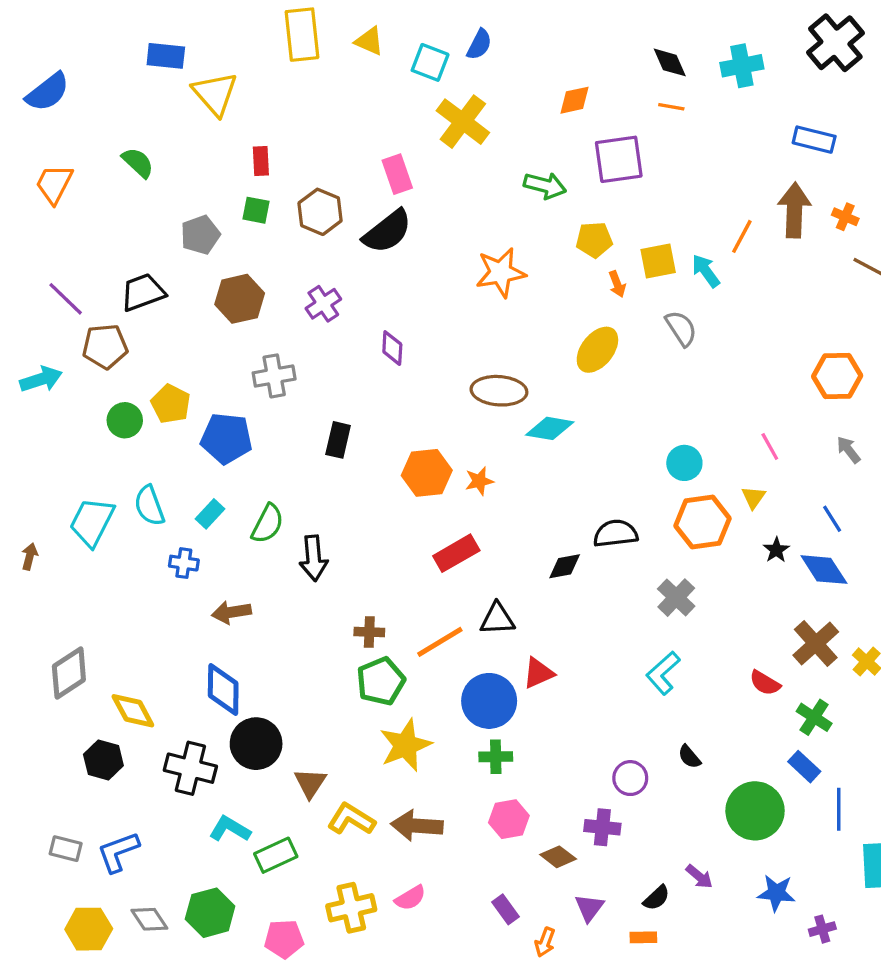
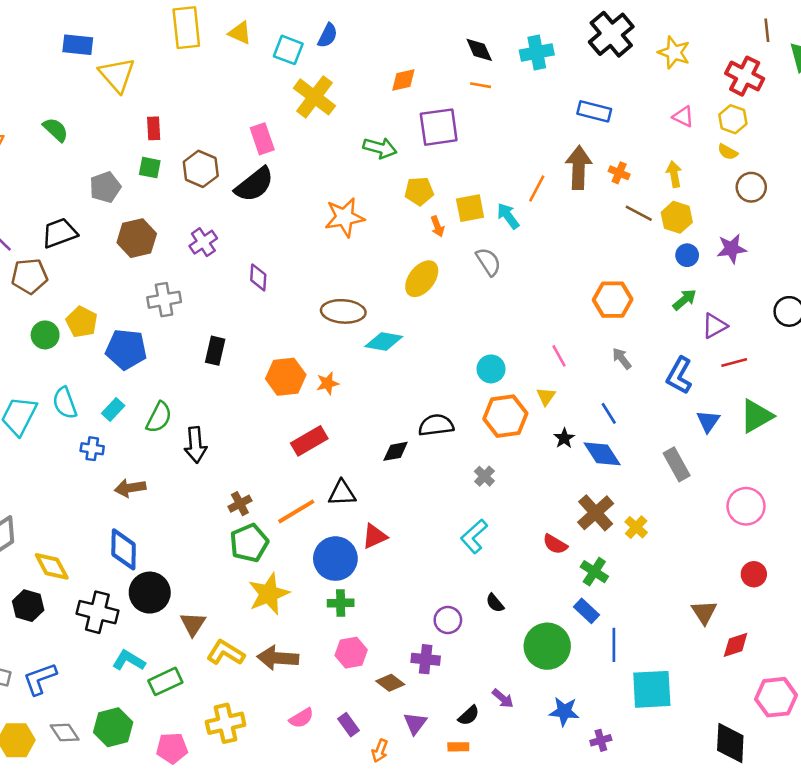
gray cross: (676, 598) -> (484, 476), size x0.7
brown cross: (369, 632) -> (240, 504), turned -30
pink semicircle: (410, 898) -> (301, 718), moved

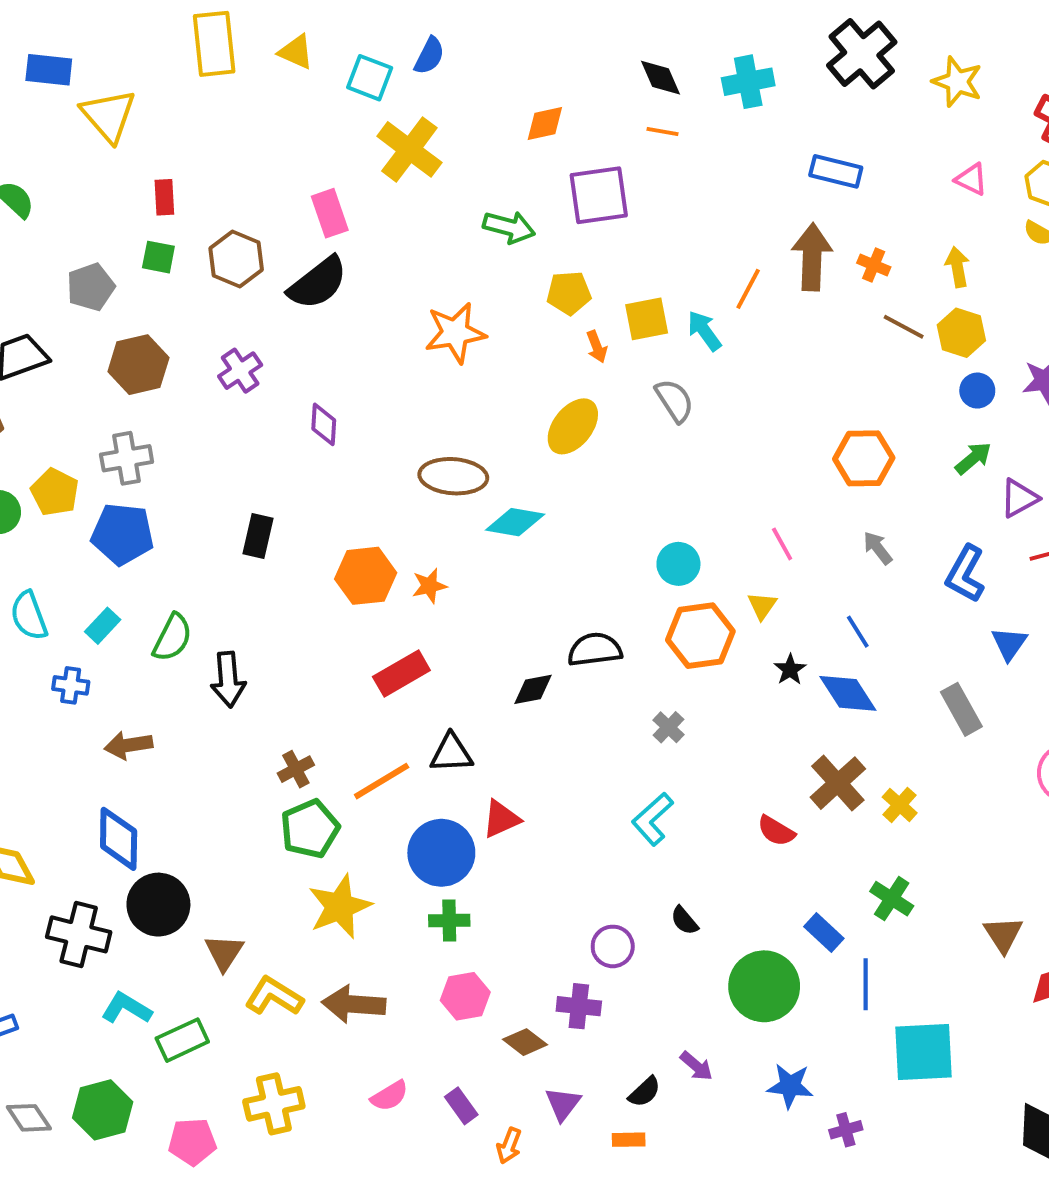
gray cross: (164, 300) -> (127, 458), moved
green cross: (594, 572) -> (892, 899), moved

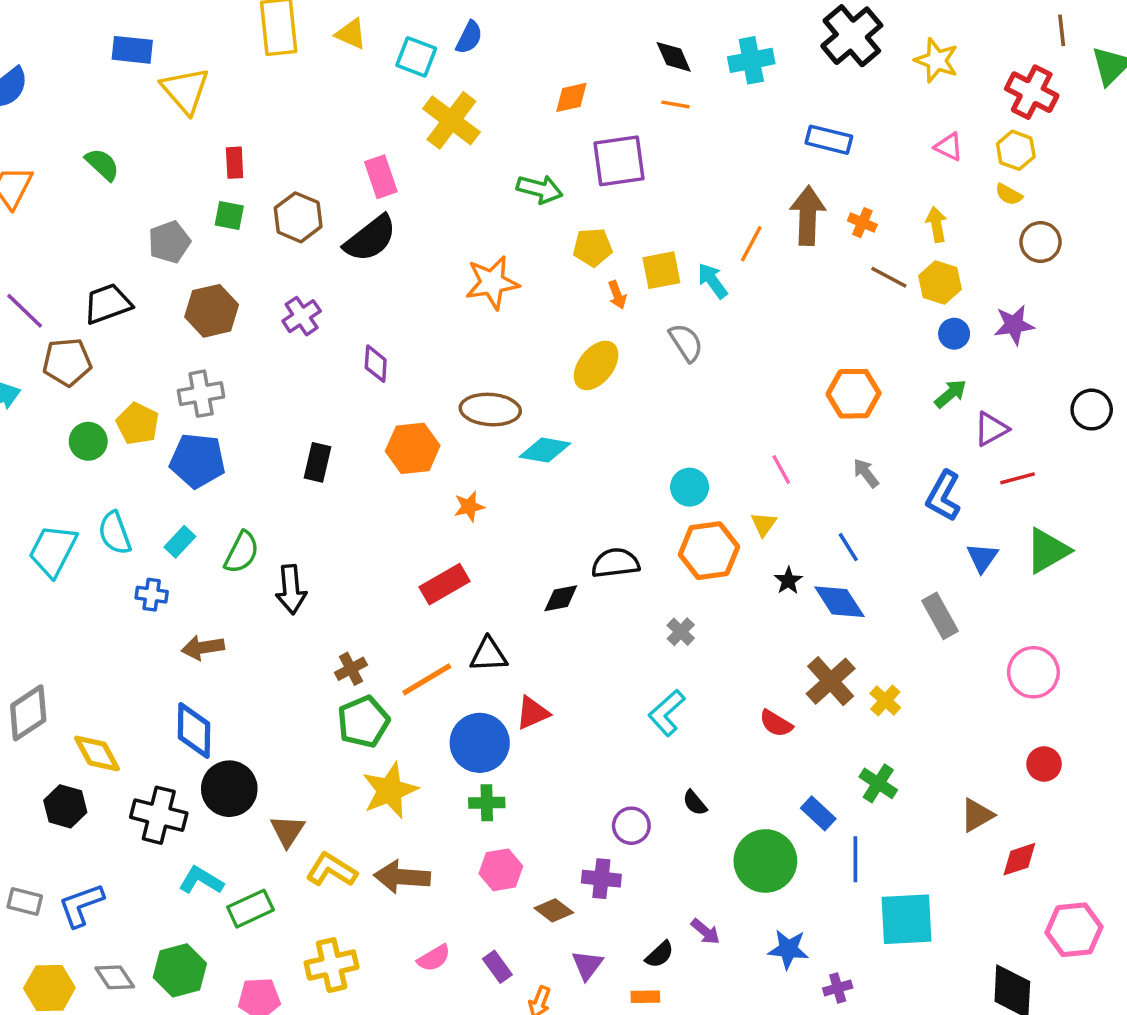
orange hexagon: (366, 576) -> (413, 448), moved
brown triangle: (1003, 934) -> (977, 815), turned 33

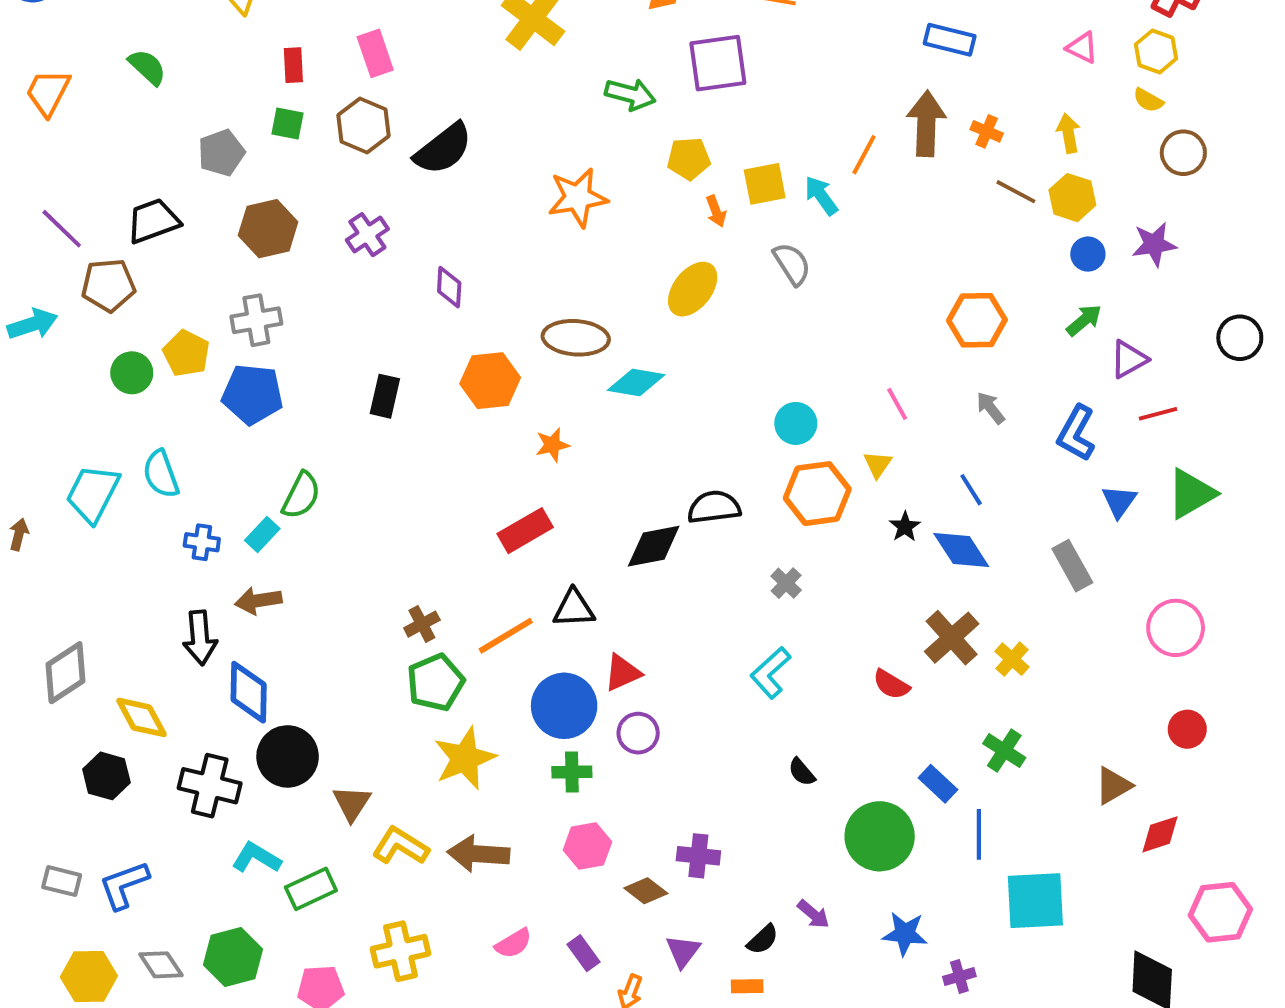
pink rectangle: (381, 177) -> (375, 53), moved
cyan rectangle: (180, 542) -> (262, 534), moved
black arrow: (291, 589) -> (200, 638), moved
black diamond: (561, 598) -> (654, 546), size x1.4
purple circle: (631, 826) -> (638, 733), moved

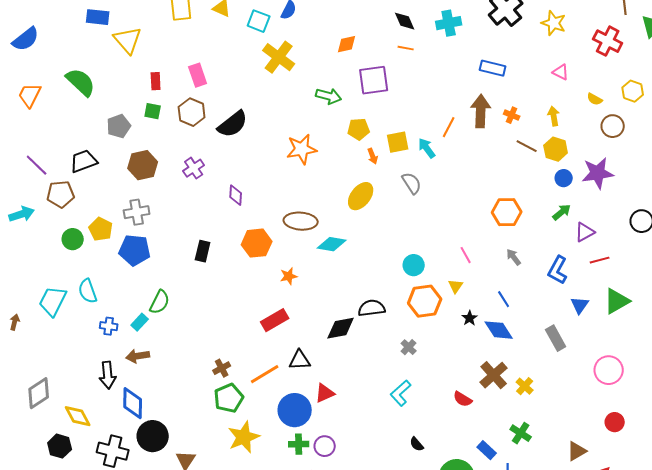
yellow hexagon: (1156, 51) -> (633, 91), moved
green semicircle: (147, 67) -> (81, 82), size x1.5
purple star: (1154, 244) -> (598, 173), size x1.4
purple circle: (638, 733) -> (325, 446), moved

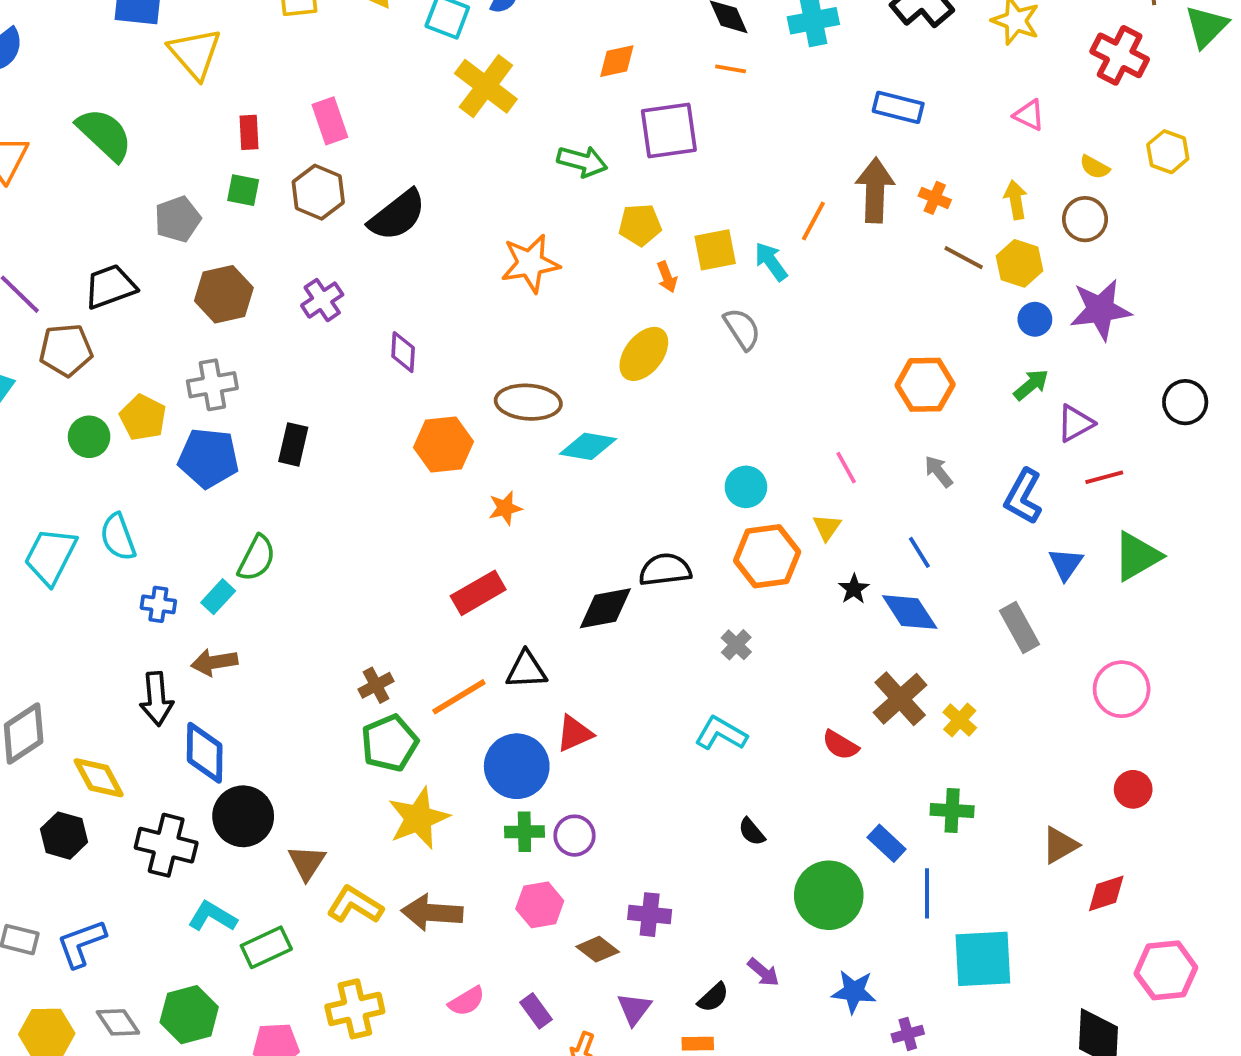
brown circle: (613, 126) -> (1085, 219), moved
black rectangle: (203, 251) -> (293, 444), moved
cyan L-shape: (401, 393) -> (721, 733), turned 72
green cross: (521, 433) -> (952, 811), turned -30

